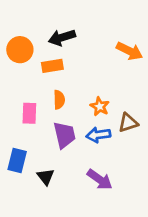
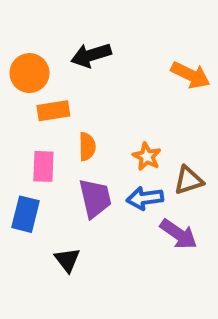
orange rectangle: (52, 66) -> (53, 111), moved
blue rectangle: (17, 161) -> (26, 214), moved
purple arrow: (100, 179) -> (179, 234), moved

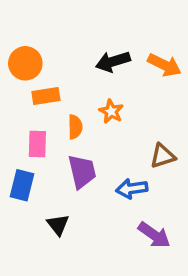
black arrow: (91, 55) -> (113, 62), moved
orange star: (147, 157) -> (111, 111), moved
blue arrow: (145, 198) -> (132, 189), moved
purple arrow: (179, 234) -> (154, 235), moved

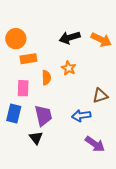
purple trapezoid: (82, 171) -> (43, 116), moved

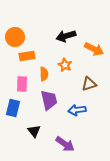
orange arrow: (101, 40) -> (94, 49), moved
brown triangle: (100, 96) -> (89, 84), moved
purple trapezoid: (43, 116) -> (49, 100), moved
purple arrow: (95, 144) -> (65, 144), moved

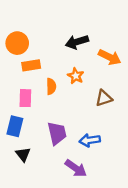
purple trapezoid: (49, 100) -> (57, 133), moved
blue arrow: (77, 110) -> (90, 140), moved
black triangle: (34, 131) -> (23, 154), moved

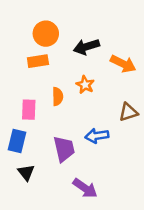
orange circle: (17, 43) -> (46, 34), moved
orange rectangle: (31, 65) -> (38, 61), moved
brown triangle: (104, 98) -> (128, 112), moved
blue arrow: (90, 140) -> (97, 136), moved

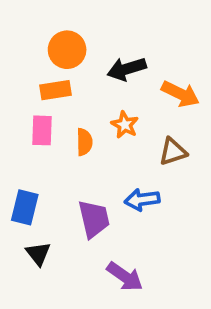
pink rectangle: (29, 110) -> (42, 130), moved
brown triangle: (128, 112) -> (173, 152), moved

